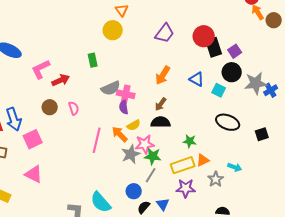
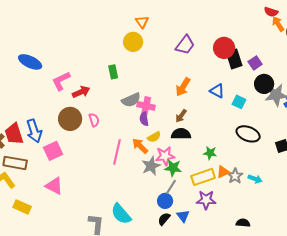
black circle: (232, 72) -> (264, 84), moved
brown circle: (50, 107) -> (70, 119), size x1.5
gray star: (216, 179) -> (235, 176), moved
blue circle: (134, 191) -> (165, 201), moved

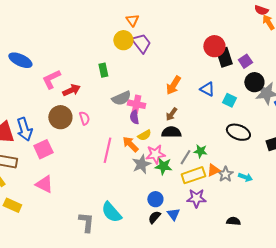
purple trapezoid: (185, 45) -> (141, 43), moved, turned -75
gray line: (171, 187) -> (185, 157), moved

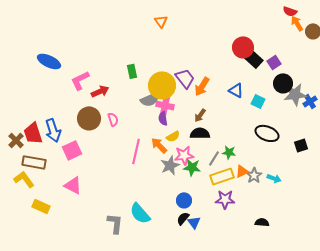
yellow circle: (123, 40) -> (162, 85), moved, size x1.4
purple trapezoid: (141, 43) -> (185, 78), moved
black rectangle: (224, 57) -> (253, 58), turned -30
blue triangle: (173, 214) -> (194, 222), moved

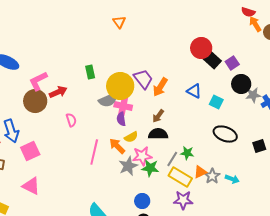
gray star: (295, 94) -> (253, 95), size x0.7
brown circle: (89, 118) -> (35, 101), moved
yellow rectangle: (222, 176) -> (180, 177), turned 50

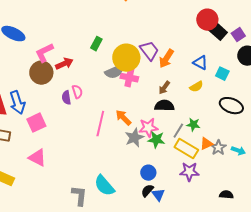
green rectangle: (90, 72) -> (96, 44), turned 40
purple semicircle: (121, 119) -> (66, 98), moved
yellow semicircle: (131, 137) -> (196, 87), moved

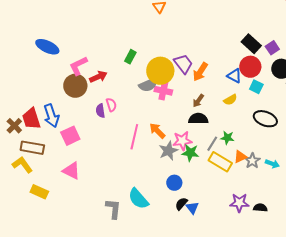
red circle: (207, 20) -> (250, 67), moved
purple star: (189, 172) -> (239, 203), moved
blue circle: (148, 173) -> (174, 183), moved

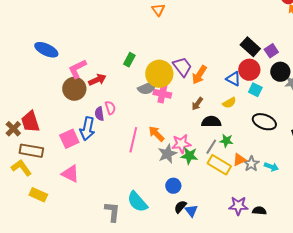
blue arrow: (51, 116) -> (87, 129), moved, turned 30
black semicircle: (198, 119) -> (211, 122), moved

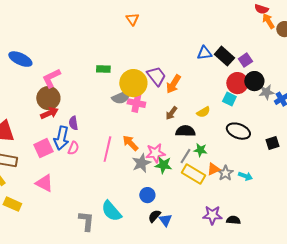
green rectangle: (129, 60) -> (103, 69), turned 64
red circle: (249, 70) -> (237, 83), moved
blue triangle: (233, 79) -> (204, 53), moved, turned -35
red arrow: (97, 80) -> (49, 113), moved
pink semicircle: (110, 108) -> (73, 148), moved, turned 40

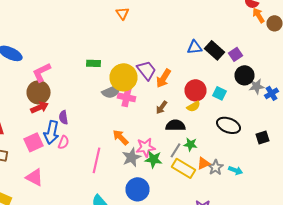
red circle: (237, 83) -> (196, 90), moved
pink line: (107, 149) -> (96, 160), moved
blue circle: (147, 195) -> (138, 189), size x1.5

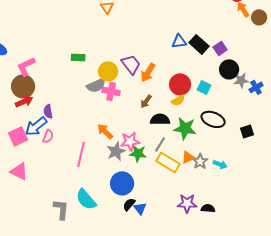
yellow circle: (124, 77) -> (108, 71), size x0.7
blue arrow: (52, 132) -> (36, 126), turned 40
green star: (190, 144) -> (185, 128), moved, size x1.6

